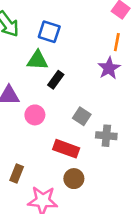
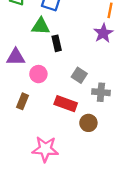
black rectangle: (56, 80) -> (57, 43), turned -49
brown rectangle: (17, 173) -> (23, 101), moved
brown circle: (74, 179) -> (88, 123), moved

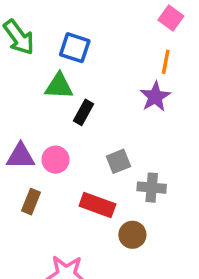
black rectangle: (57, 43) -> (83, 112), turned 42
purple triangle: (16, 57) -> (21, 156), moved
gray square: (79, 75) -> (118, 161), turned 35

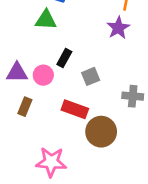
black rectangle: (83, 112) -> (64, 58), moved
gray cross: (152, 188) -> (133, 96), moved
brown circle: (132, 235) -> (101, 132), size x1.5

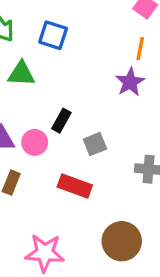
green triangle: (46, 20) -> (21, 74), moved
brown circle: (101, 132) -> (122, 241), moved

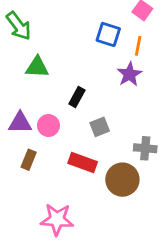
blue square: (53, 35) -> (108, 34), moved
black rectangle: (61, 121) -> (77, 97), moved
brown circle: (122, 241) -> (122, 180), moved

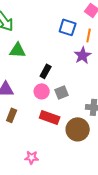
pink circle: (48, 126) -> (42, 91), moved
pink star: (57, 219) -> (32, 157), size x0.6

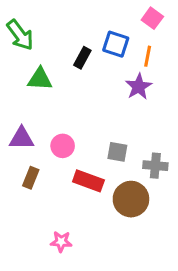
black rectangle: (46, 71) -> (82, 58), moved
pink circle: (42, 91) -> (63, 146), moved
gray square: (62, 92) -> (117, 152), moved, turned 32

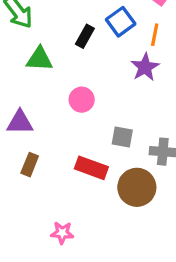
blue square: (116, 44) -> (121, 22), turned 36
pink circle: (63, 146) -> (82, 100), moved

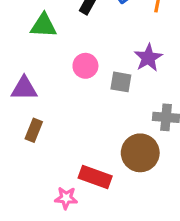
purple star: (145, 67) -> (148, 58), moved
gray square: (122, 137) -> (121, 82), moved
red rectangle: (91, 168) -> (95, 177), moved

